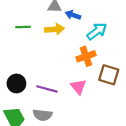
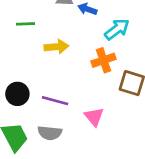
yellow arrow: (54, 29) -> (56, 47), moved
pink triangle: (78, 87) -> (94, 117), moved

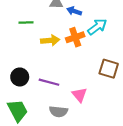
orange cross: (104, 60) -> (75, 37), moved
gray semicircle: (50, 133) -> (58, 112), moved

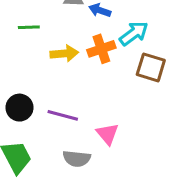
brown square: (109, 69) -> (151, 67), moved

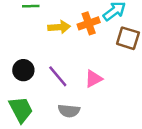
purple line: (63, 115) -> (58, 76), turned 35
pink triangle: (108, 134) -> (94, 79), moved, turned 42

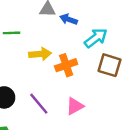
orange cross: (89, 23) -> (66, 65), moved

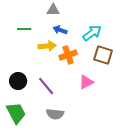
blue arrow: (69, 19) -> (60, 30), moved
pink triangle: (75, 106) -> (86, 82), moved

